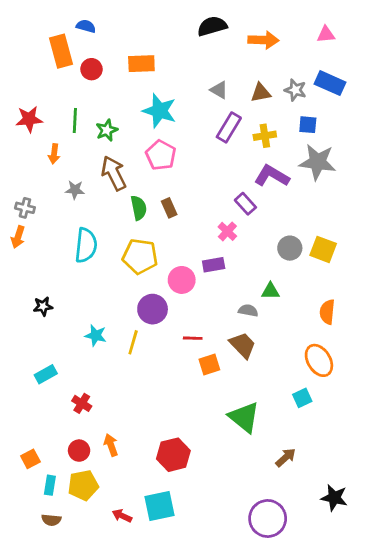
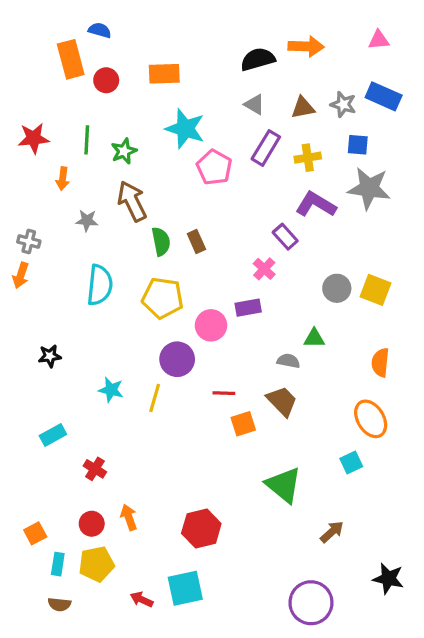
black semicircle: (212, 26) -> (258, 59), moved
pink pentagon: (161, 155) -> (214, 167), moved

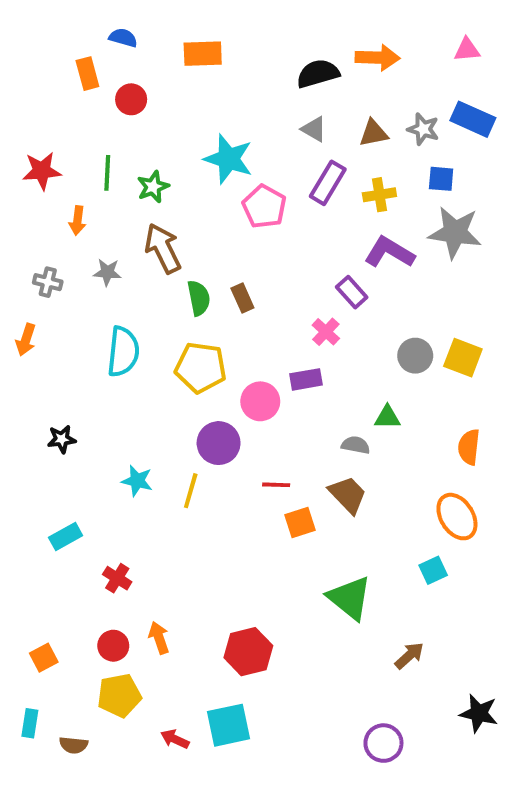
orange rectangle: (71, 59) -> (87, 74), size x0.7
orange rectangle: (164, 74) -> (203, 54), moved
gray cross: (29, 241) -> (48, 282), moved
cyan rectangle: (58, 564) -> (30, 723), moved
purple circle: (311, 603) -> (383, 743), size x0.7

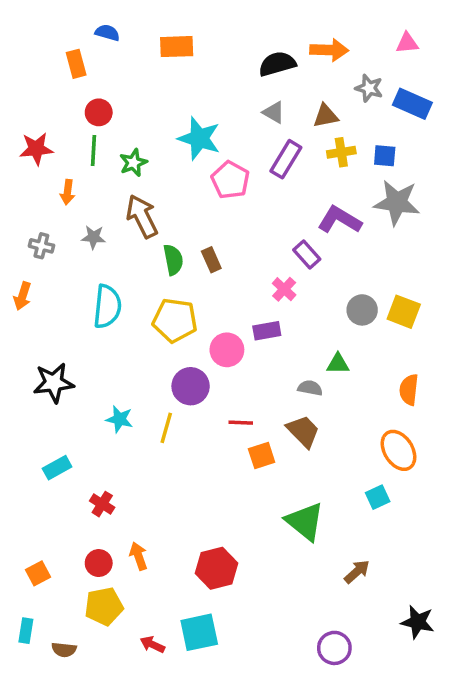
red circle: (131, 99) -> (99, 112), moved
gray star: (423, 129) -> (369, 88), moved
yellow cross: (379, 195) -> (341, 152), moved
black star: (62, 439) -> (54, 383), size x1.6

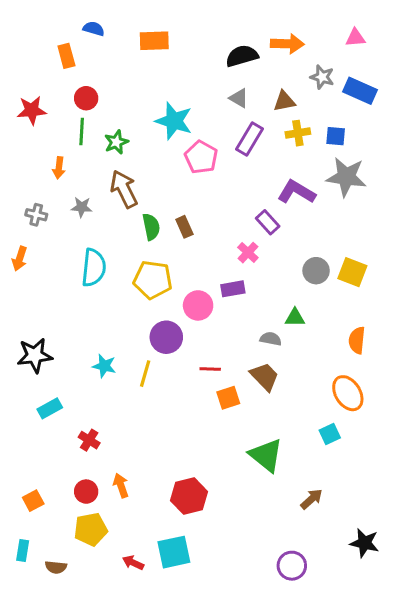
red star: (36, 149) -> (32, 110), moved
black star: (54, 383) -> (35, 355), moved

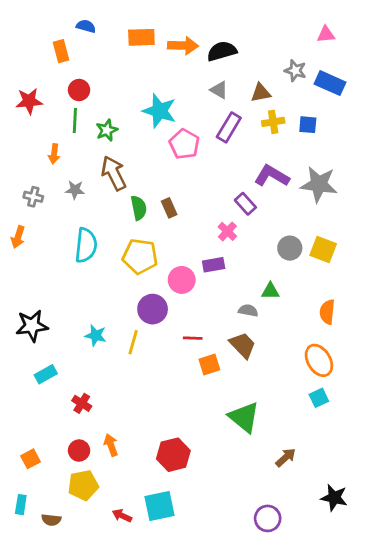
orange arrow: (287, 44) -> (183, 46), moved
gray star: (346, 177) -> (319, 184), moved
cyan square: (330, 434) -> (319, 398), moved

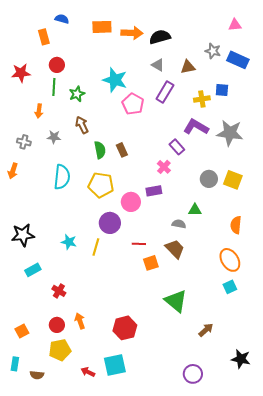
yellow cross: (273, 122) -> (202, 99), moved
brown arrow: (114, 173) -> (82, 125), size x0.7

